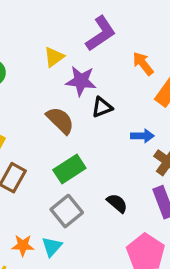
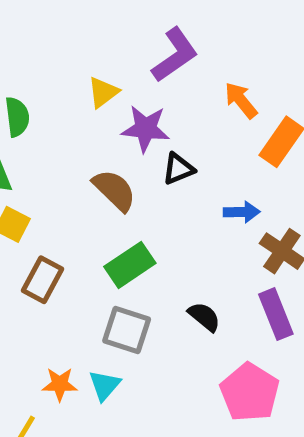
gray square: (67, 211) -> (127, 330), turned -32

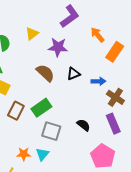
yellow triangle: (103, 92) -> (32, 34), moved
black triangle: (178, 169) -> (73, 74), moved
green rectangle: (130, 265) -> (41, 108), moved

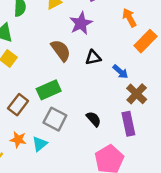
purple star: (58, 47) -> (81, 23), turned 30
blue arrow: (98, 81) -> (120, 72), turned 32
brown rectangle: (16, 111) -> (18, 105), moved

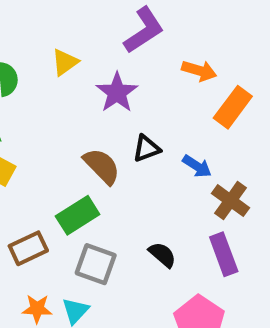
orange arrow: (129, 18) -> (199, 71), turned 144
brown semicircle: (61, 50) -> (102, 166), moved
brown rectangle: (18, 105) -> (28, 248), turned 35

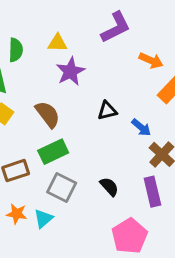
yellow triangle: (65, 62) -> (57, 43), turned 30
purple star: (117, 92) -> (70, 71), moved
brown semicircle: (102, 166) -> (48, 114), moved

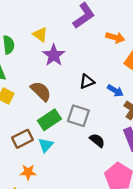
yellow triangle: (57, 43) -> (40, 35), turned 42
gray square: (62, 187) -> (78, 116), moved
cyan triangle: (43, 219) -> (46, 145), moved

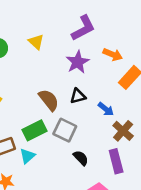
purple star: (54, 55) -> (78, 62), moved
brown semicircle: (41, 91) -> (49, 100), moved

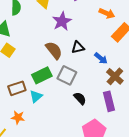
purple star: (78, 62) -> (62, 21), moved

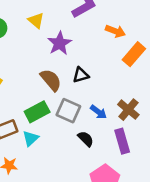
blue arrow: (101, 58) -> (98, 112), moved

